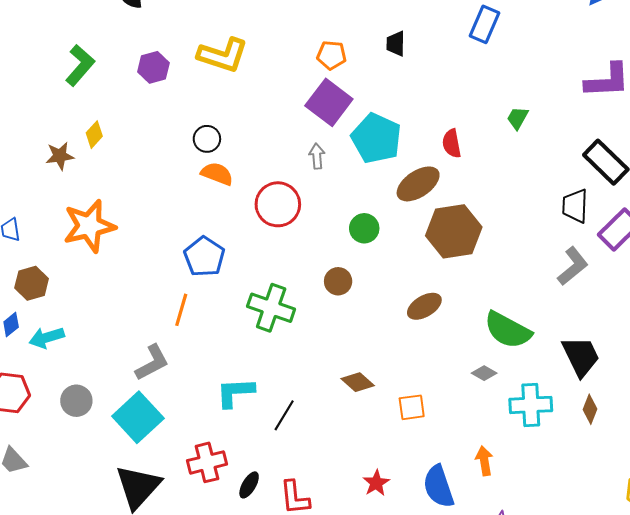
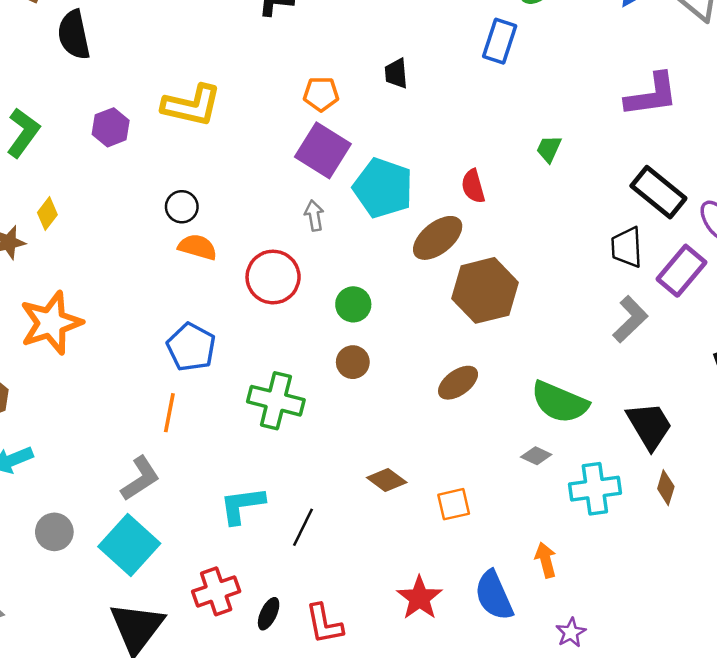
green circle: (364, 228) -> (353, 304), moved
red star: (376, 483) -> (420, 598), size x1.4

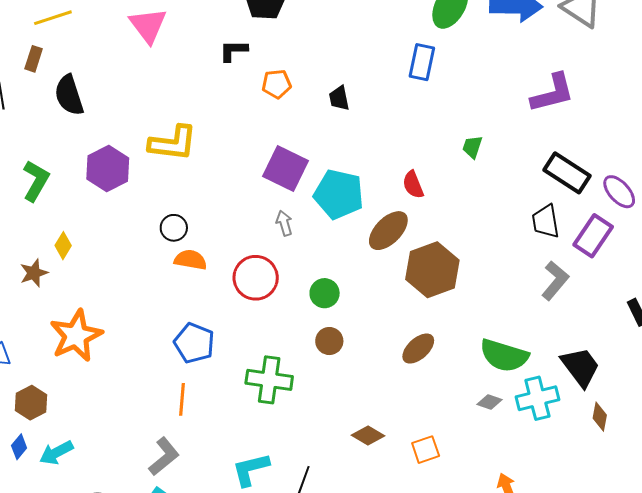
orange pentagon: (321, 94) -> (277, 84), moved
purple hexagon: (111, 127) -> (108, 168), size x1.4
cyan cross: (595, 489) -> (537, 398), moved

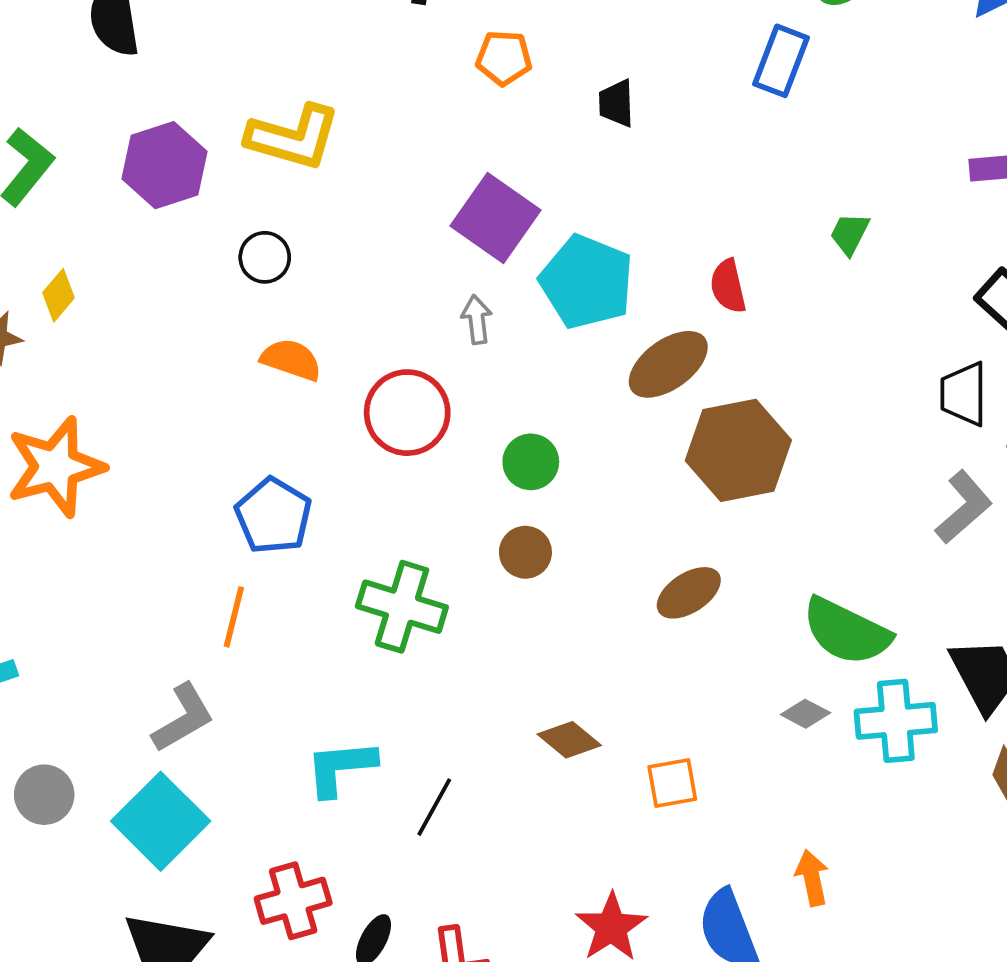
black circle: (174, 228) -> (265, 257), moved

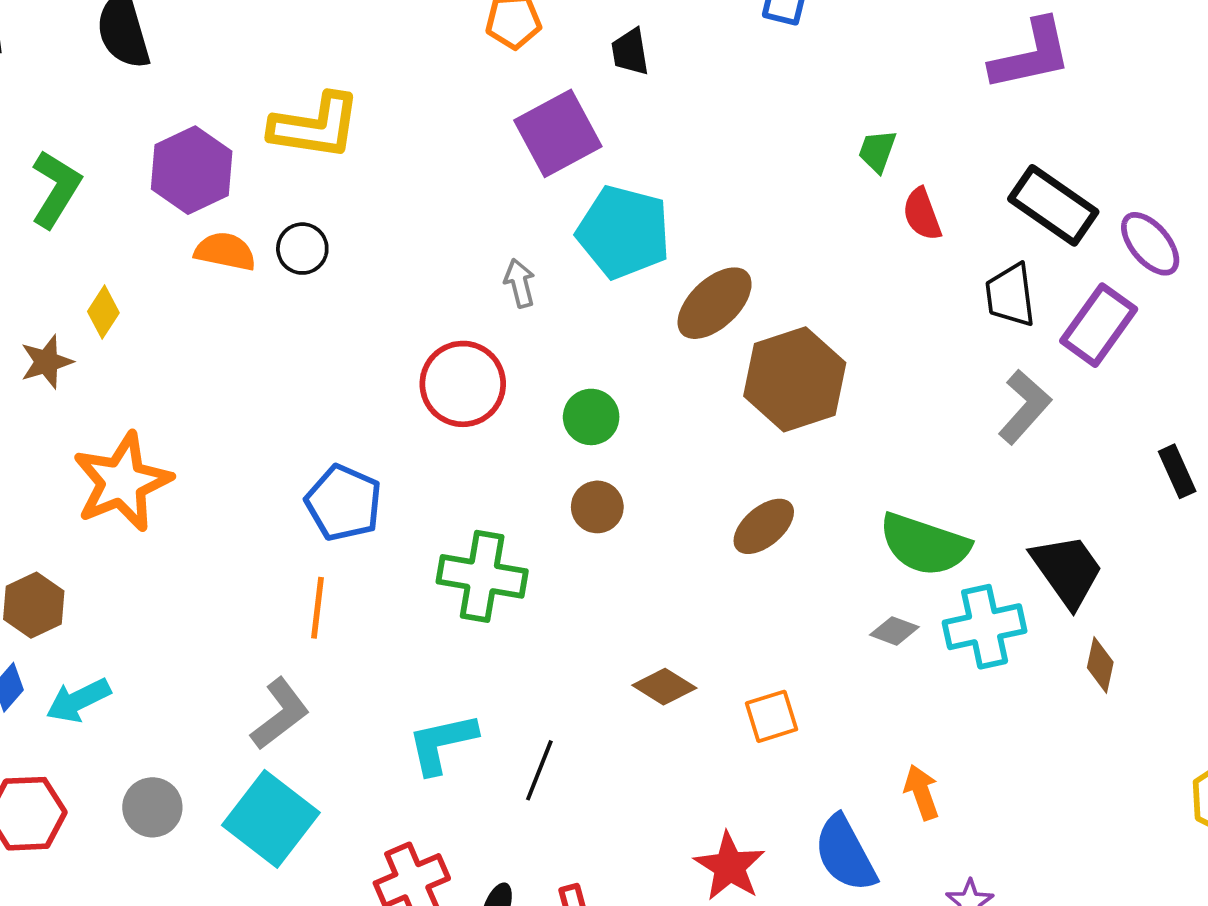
purple square: (495, 218) -> (558, 133), moved, turned 34
red semicircle: (728, 286) -> (922, 214), moved
orange semicircle: (291, 360) -> (225, 251), moved

